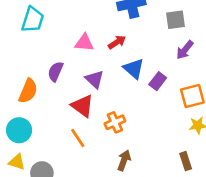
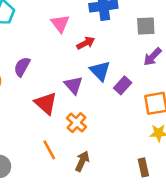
pink triangle: (84, 43) -> (60, 24), moved, turned 42
purple triangle: (95, 79) -> (73, 85), moved
orange cross: (115, 122) -> (77, 123), turned -30
orange line: (78, 138) -> (49, 150), moved

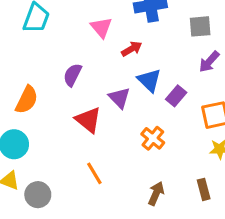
purple semicircle: (22, 67) -> (72, 75), moved
orange cross: (77, 123) -> (153, 138), moved
brown arrow: (82, 161) -> (156, 193), moved

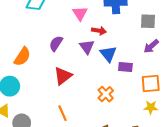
red arrow: (132, 49) -> (99, 31), turned 32
purple rectangle: (176, 96) -> (125, 67), turned 48
purple triangle: (119, 98) -> (87, 47), moved
red triangle: (88, 120) -> (63, 76), turned 36

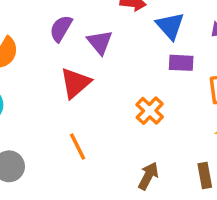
purple triangle: (87, 47) -> (100, 42), moved
blue triangle: (108, 54) -> (170, 26), moved

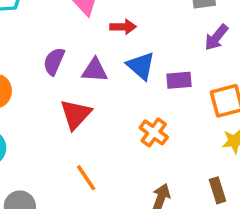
blue triangle: (170, 26) -> (141, 66), moved
purple triangle: (100, 42) -> (95, 70), turned -40

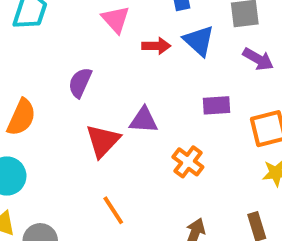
purple arrow: (216, 37) -> (258, 59), turned -100
blue triangle: (141, 66) -> (199, 41), moved
purple triangle: (95, 70) -> (144, 120), moved

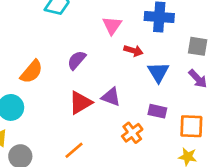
blue triangle: (199, 41) -> (158, 72), moved
purple rectangle: (217, 105) -> (157, 111), moved
orange line: (113, 210) -> (74, 150), turned 66

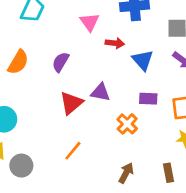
orange semicircle: (31, 72) -> (18, 62), moved

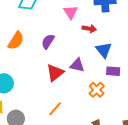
blue triangle: (143, 60) -> (104, 50), moved

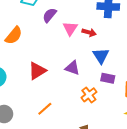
pink triangle: (71, 12) -> (70, 29), moved
purple semicircle: (48, 41) -> (50, 15), moved
red triangle: (55, 73) -> (37, 71), moved

